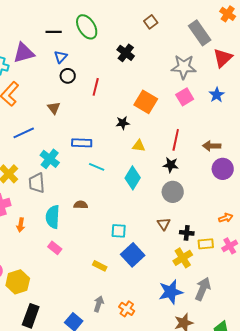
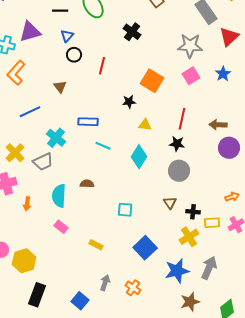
gray trapezoid: (37, 183) -> (43, 162), turned -110
blue square: (133, 255) -> (145, 248), moved
yellow rectangle: (100, 266) -> (96, 245), moved

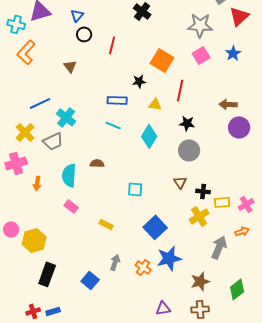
blue line: (30, 112) -> (40, 103), moved
red line: (182, 119) -> (180, 90), moved
blue rectangle: (88, 122) -> (117, 100), moved
orange arrow: (232, 197) -> (242, 231), moved
blue star: (177, 271) -> (169, 258), moved

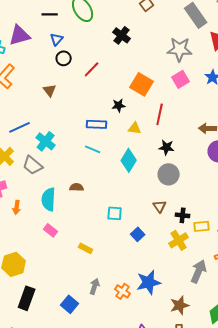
red line: (112, 45) -> (92, 69), turned 30
gray trapezoid: (53, 141) -> (33, 165), turned 65
blue square: (155, 227) -> (138, 234), moved, size x0.6

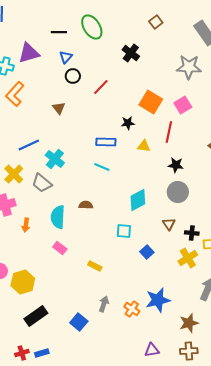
pink square: (181, 79) -> (183, 105), moved
cyan diamond: (129, 160) -> (138, 200), moved, turned 30
black rectangle: (27, 298) -> (36, 316), turned 35

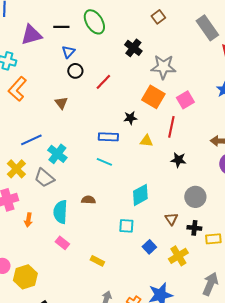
purple triangle: (29, 53) -> (31, 35), moved
gray star: (189, 67) -> (163, 67), moved
gray circle: (178, 192) -> (195, 197), moved
yellow cross: (188, 258) -> (178, 256), moved

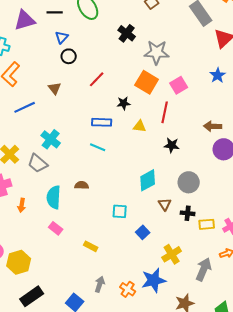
red line: (103, 82) -> (97, 79), moved
blue line: (31, 140) -> (25, 107), moved
cyan diamond: (140, 195) -> (148, 180), moved
yellow cross: (178, 256) -> (172, 254), moved

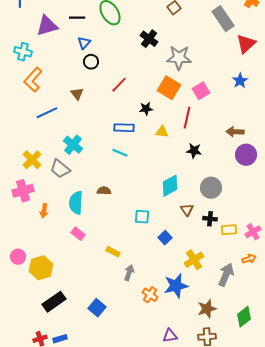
gray arrow: (100, 284) -> (129, 273), moved

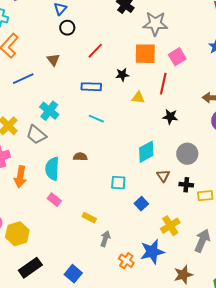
orange square: (169, 88) -> (145, 54), turned -30
blue rectangle: (124, 128) -> (91, 87), moved
orange arrow: (44, 211) -> (20, 177), size x1.5

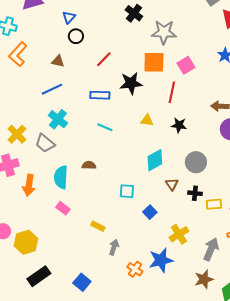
brown triangle: (53, 60) -> (58, 61), moved, turned -40
black star: (122, 75) -> (131, 83), size x1.6
blue line: (23, 79) -> (52, 89), moved
yellow triangle: (138, 98) -> (147, 120), moved
brown star: (183, 275) -> (204, 279), moved

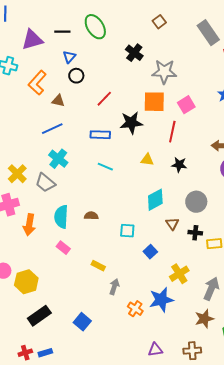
orange L-shape: (18, 54) -> (37, 83), moved
brown semicircle: (89, 165) -> (91, 216), moved

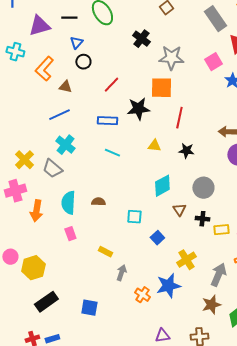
pink square: (186, 105) -> (213, 62), moved
pink rectangle: (63, 248) -> (70, 234), turned 32
blue square: (82, 322) -> (89, 308), turned -30

